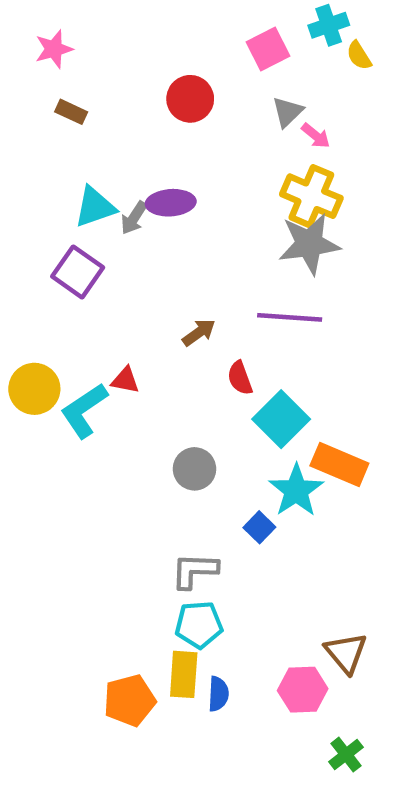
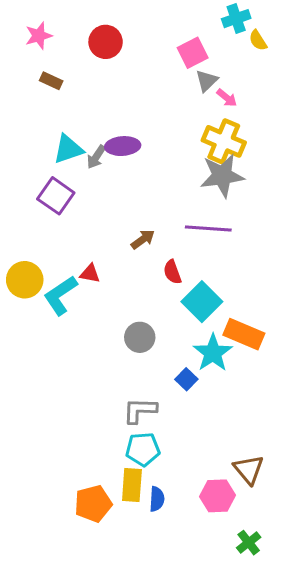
pink square: (268, 49) -> (193, 53), moved
red circle: (190, 99) -> (106, 42), moved

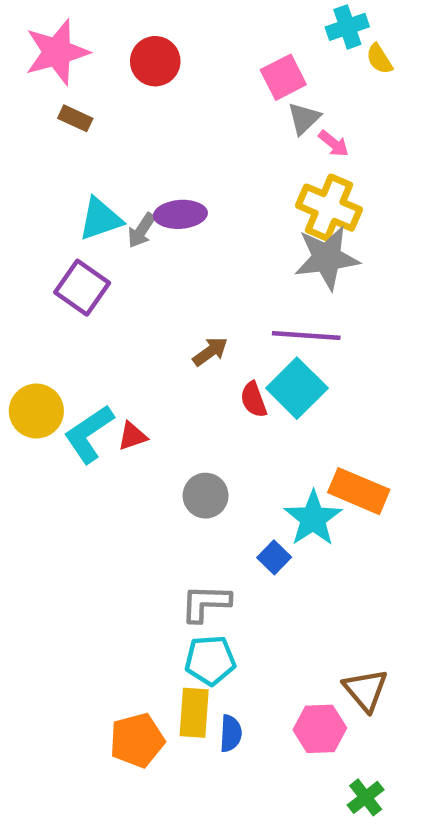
pink star: (39, 36) -> (57, 52), size x1.6
red triangle: (90, 274) -> (132, 436), moved, turned -30
cyan square: (202, 302) -> (297, 388), moved

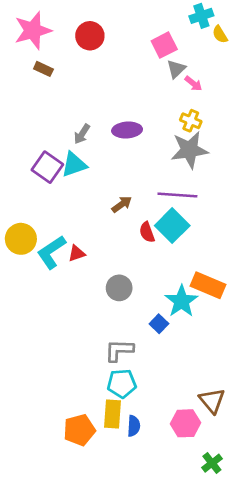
yellow cross: (329, 208) -> (191, 121), size x0.6
purple ellipse: (180, 214) -> (127, 130), moved
cyan triangle: (100, 219) -> (74, 164), moved

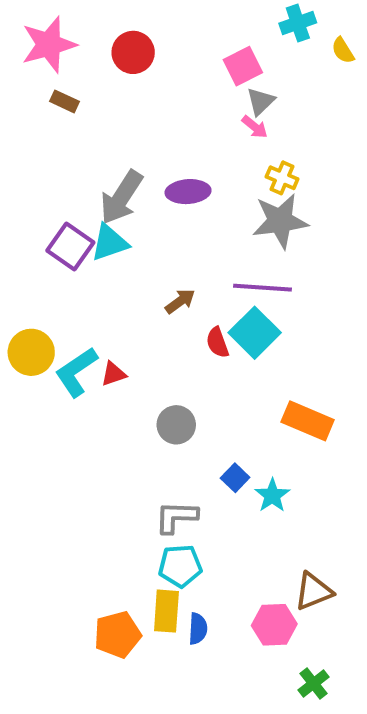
yellow semicircle: (220, 34) -> (343, 50), moved
pink arrow: (193, 84) -> (255, 127), moved
gray arrow: (82, 134) -> (121, 197), size x1.8
cyan star: (181, 301) -> (272, 495), moved, size x0.7
brown triangle: (212, 401) -> (313, 591), turned 48

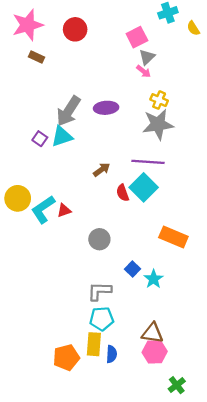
purple square: (70, 246) -> (40, 139), size x0.6
brown triangle: (313, 591) -> (152, 333), moved, turned 30

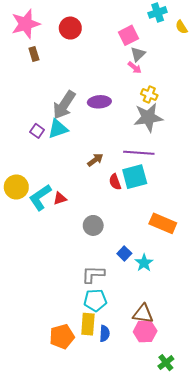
brown rectangle: (36, 57) -> (34, 54), turned 48
cyan square: (144, 187) -> (135, 177), turned 30

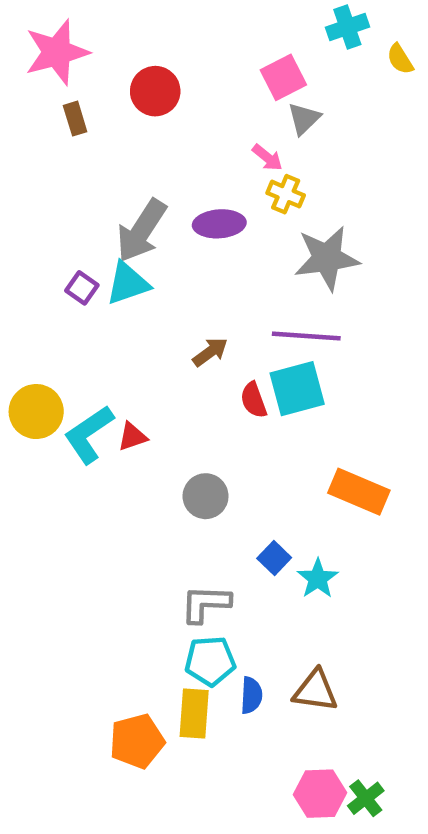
red circle: (70, 28) -> (155, 91), moved
pink arrow: (135, 68) -> (267, 157), moved
yellow cross: (149, 95) -> (286, 194), moved
pink hexagon: (145, 331) -> (320, 794), moved
blue semicircle: (105, 333) -> (251, 695), moved

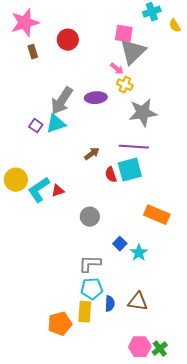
pink square: (283, 77) -> (124, 34), turned 36
gray triangle: (304, 119) -> (133, 52), size x1.8

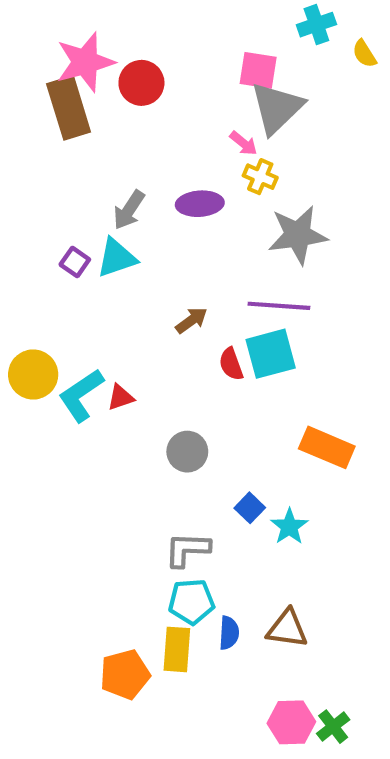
pink star: (25, 23) -> (85, 62), moved
brown rectangle: (33, 52) -> (69, 108), size x2.0
gray arrow: (62, 101) -> (129, 210), size x0.7

